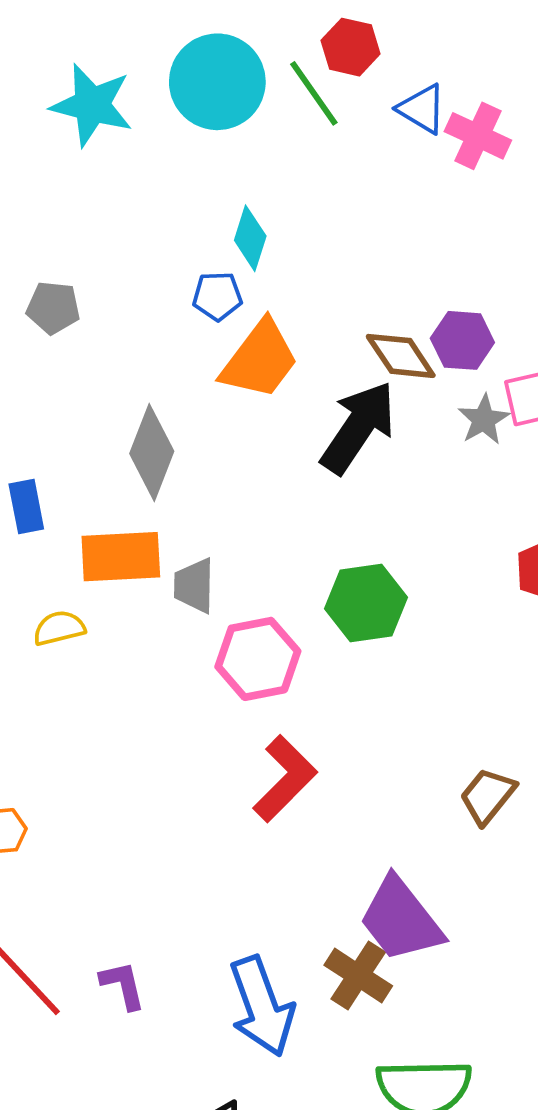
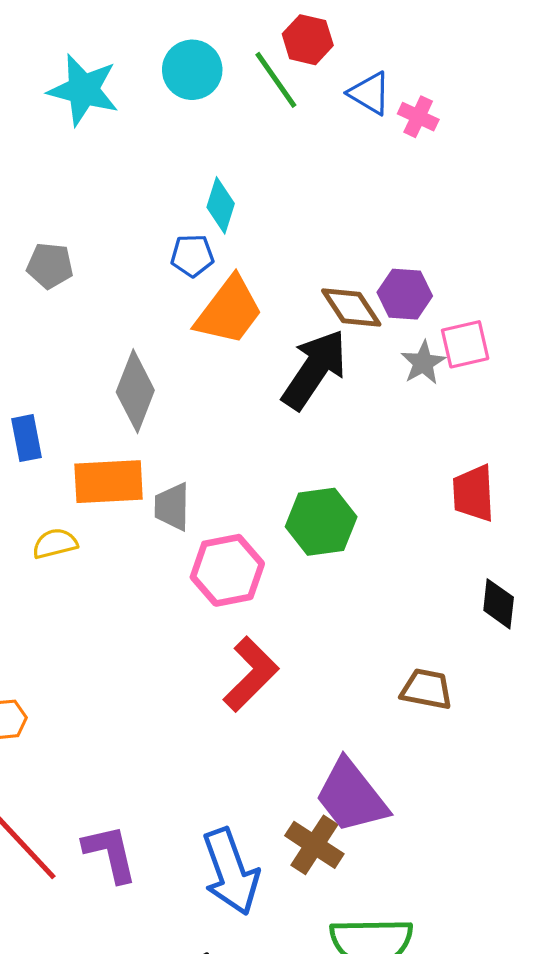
cyan circle: (217, 82) -> (192, 70), size x0.7
pink cross: (478, 136) -> (418, 117), size x0.7
brown trapezoid: (488, 796) -> (427, 689), turned 62
purple L-shape: (123, 985) -> (110, 853), size x1.4

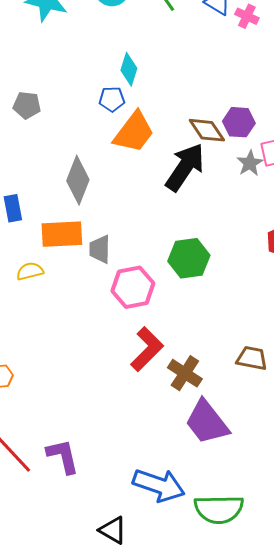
brown cross: (314, 845) -> (185, 373), moved
blue arrow: (231, 872) -> (159, 485), moved, turned -51

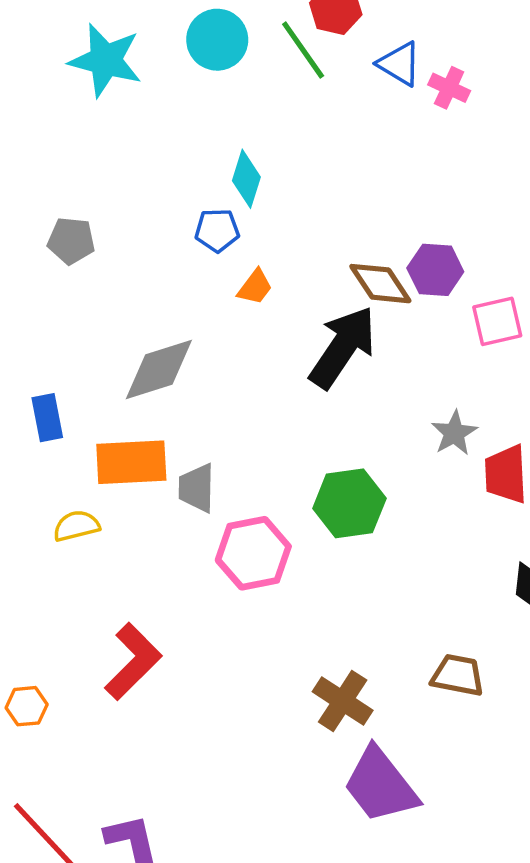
orange trapezoid: (134, 132) -> (255, 287), size x0.5
gray star: (250, 163) -> (454, 433), moved
gray diamond: (78, 180) -> (159, 369), turned 51
red L-shape: (147, 349) -> (133, 661), moved

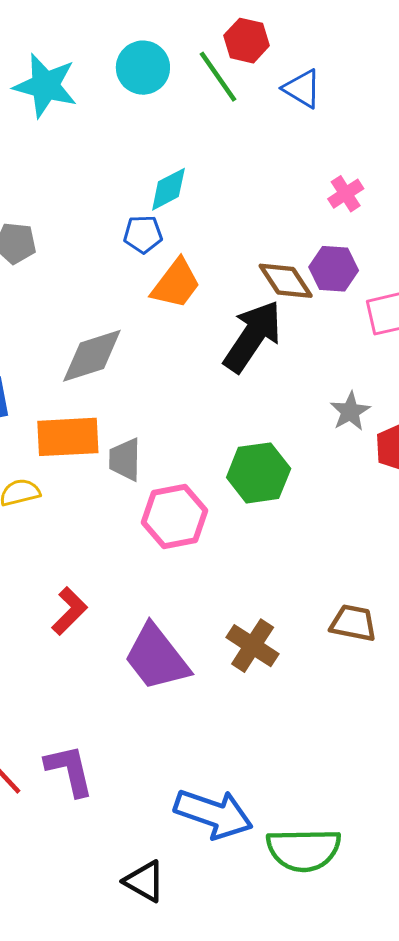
pink cross: (449, 88) -> (346, 194), moved, turned 32
cyan diamond: (246, 179) -> (168, 189), turned 45
orange trapezoid: (255, 287) -> (176, 284), size x1.6
red L-shape: (133, 661) -> (69, 611), size x0.7
purple trapezoid: (380, 785) -> (156, 658), moved

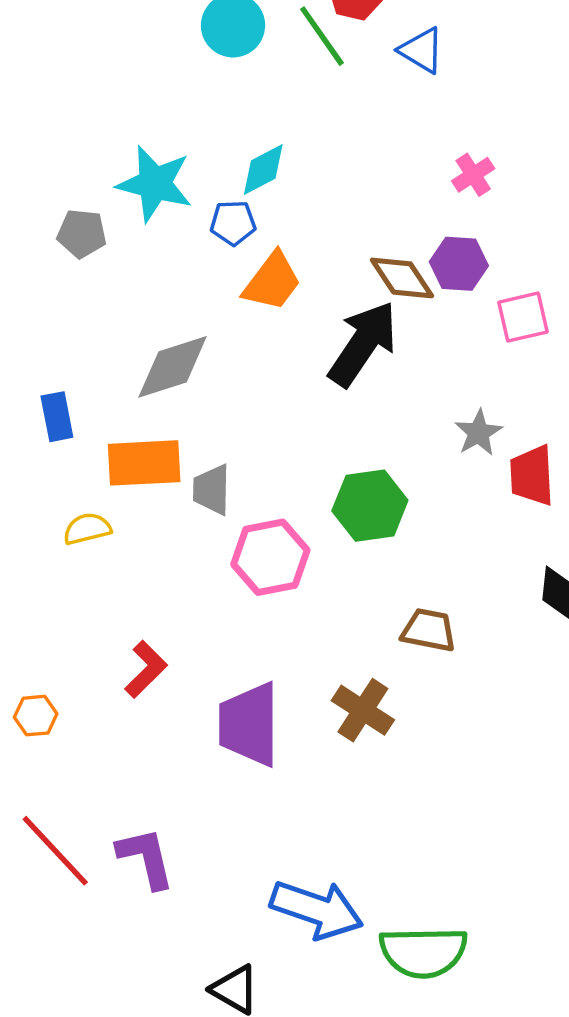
cyan star: (45, 86) -> (155, 184), moved
brown trapezoid: (353, 623) -> (429, 630), moved
purple trapezoid: (156, 658) -> (249, 724), turned 38

